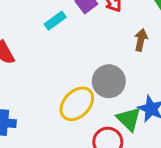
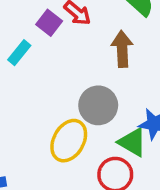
brown arrow: (141, 40) -> (122, 49), size x1.4

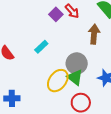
cyan rectangle: (19, 53) -> (41, 47), moved
green triangle: (132, 142) -> (75, 77), moved

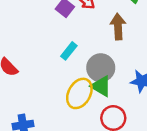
cyan rectangle: (41, 47) -> (69, 51), moved

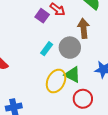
gray circle: (101, 68) -> (70, 48), moved

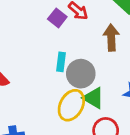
gray circle: (70, 48) -> (81, 74), moved
cyan rectangle: (47, 49) -> (61, 62), turned -32

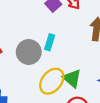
gray circle: (81, 74) -> (29, 52), moved

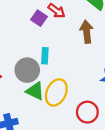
green triangle: (72, 78) -> (35, 91), moved

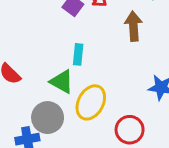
gray circle: (27, 70) -> (48, 118), moved
green triangle: (35, 91) -> (62, 82), moved

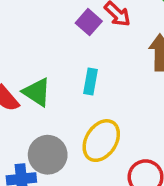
green triangle: (62, 82) -> (37, 92), moved

